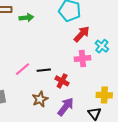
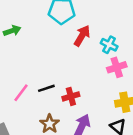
pink cross: (82, 58) -> (117, 67), moved
red cross: (62, 81) -> (71, 96), turned -32

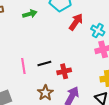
green arrow: (12, 31) -> (30, 14), moved
pink line: (21, 93) -> (23, 66), turned -49

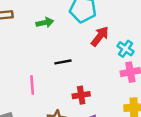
black line: (44, 64) -> (63, 62), moved

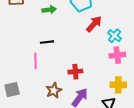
black line: (63, 62) -> (47, 42), moved

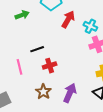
black line: (47, 42) -> (37, 49), moved
red cross: (75, 72) -> (50, 66), moved

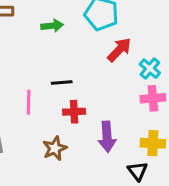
purple arrow: (70, 93) -> (107, 137), moved, turned 138

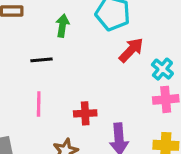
green arrow: (52, 26) -> (62, 26), turned -75
black line: (62, 82) -> (42, 60), moved

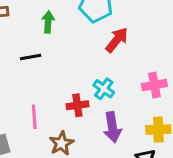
cyan cross: (162, 69) -> (104, 89), moved
pink line: (39, 104) -> (34, 117), moved

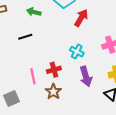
green arrow: (48, 22) -> (34, 12), turned -72
red cross: (77, 105) -> (54, 70), moved

